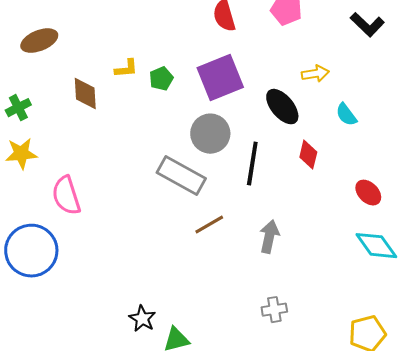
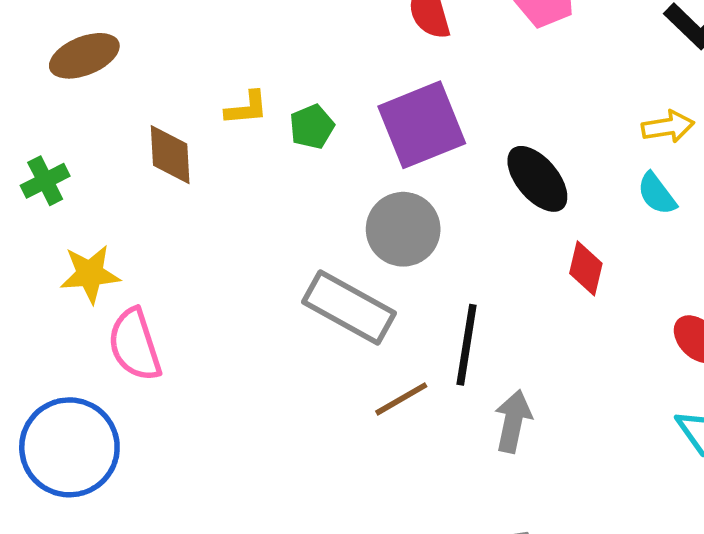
yellow arrow: (315, 74) -> (668, 127), moved
yellow star: (21, 154) -> (90, 274), moved
black line: (252, 164) -> (467, 345), moved

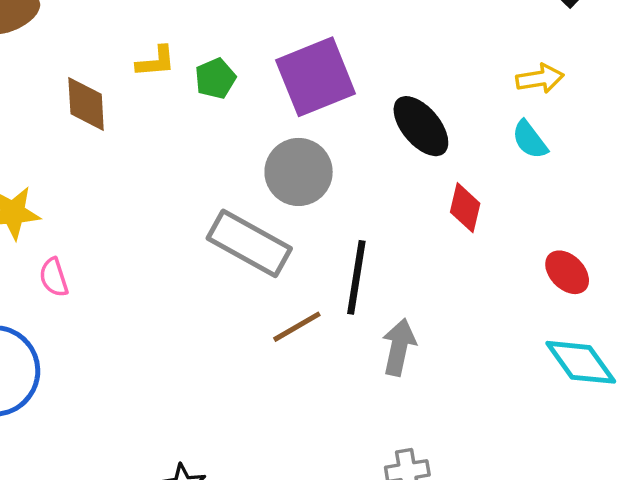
pink semicircle: (135, 345) -> (54, 277), size x0.6

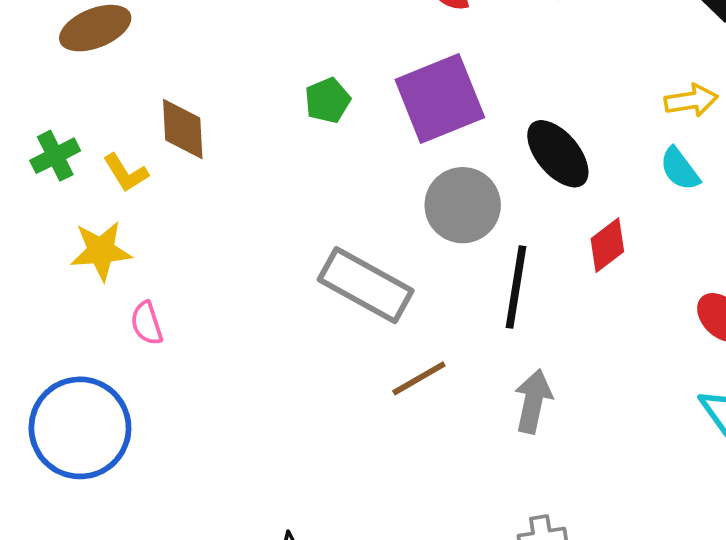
yellow L-shape: (156, 62) -> (126, 173), moved, turned 63
gray circle: (299, 172) -> (463, 205), moved
red diamond: (465, 208) -> (607, 245), turned 39
black line: (356, 277) -> (516, 287), moved

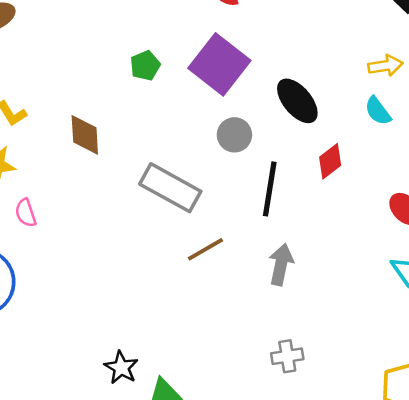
purple square: (440, 99) -> (219, 64), turned -30
brown diamond: (183, 129) -> (85, 135), moved
gray circle: (463, 205) -> (234, 135), size x0.7

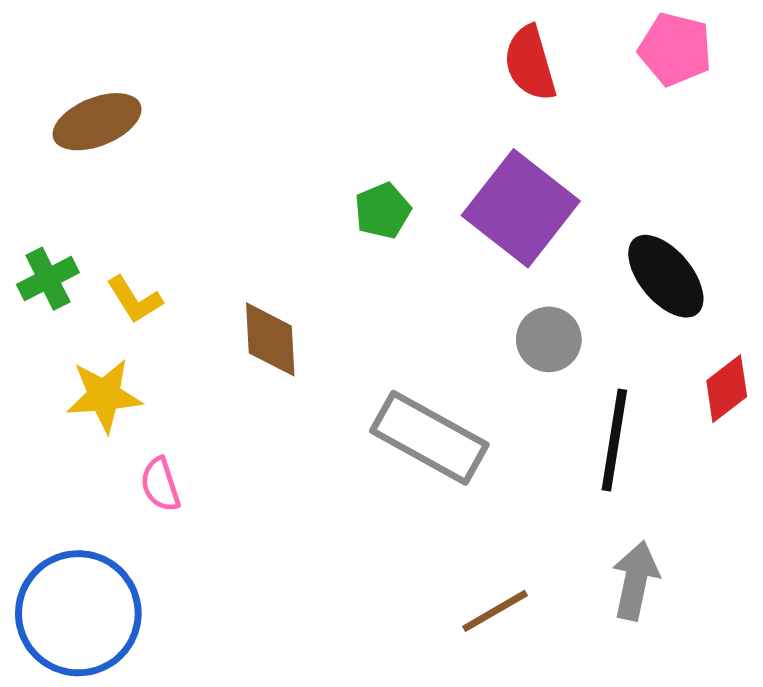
brown line: (206, 249) -> (495, 611), moved

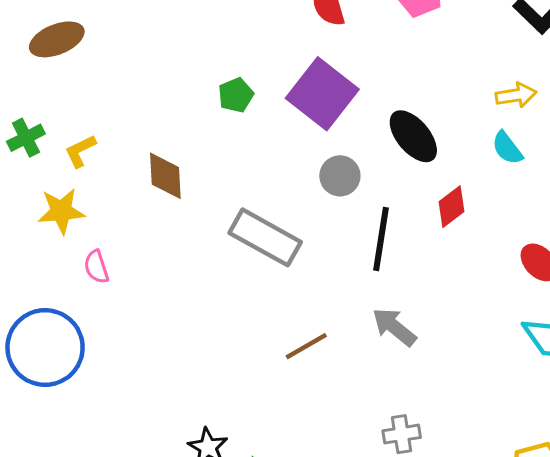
yellow L-shape: (135, 300) -> (80, 151), turned 96
gray arrow: (635, 580) -> (394, 327), turned -63

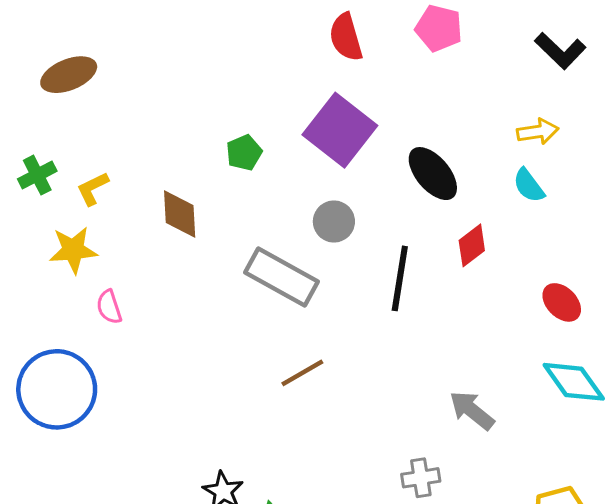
green pentagon: (236, 95) -> (244, 153), moved
gray circle: (340, 176) -> (334, 222), moved
gray arrow: (394, 327) -> (472, 410), moved
brown line: (306, 346) -> (302, 373), moved

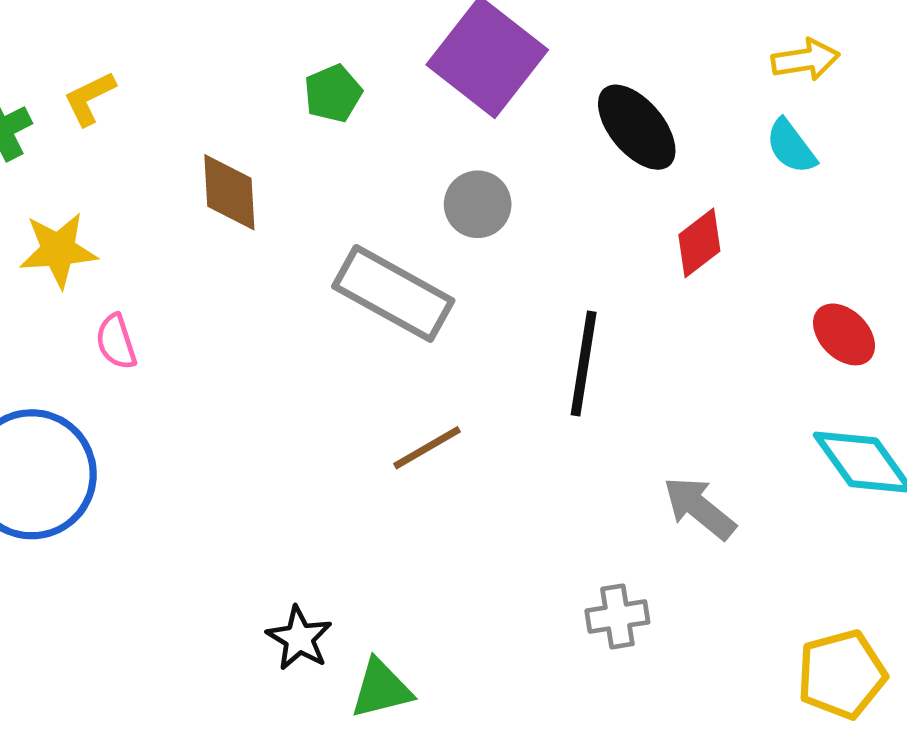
yellow L-shape: (93, 189) -> (90, 98), moved
black line: (400, 278) -> (584, 363), moved

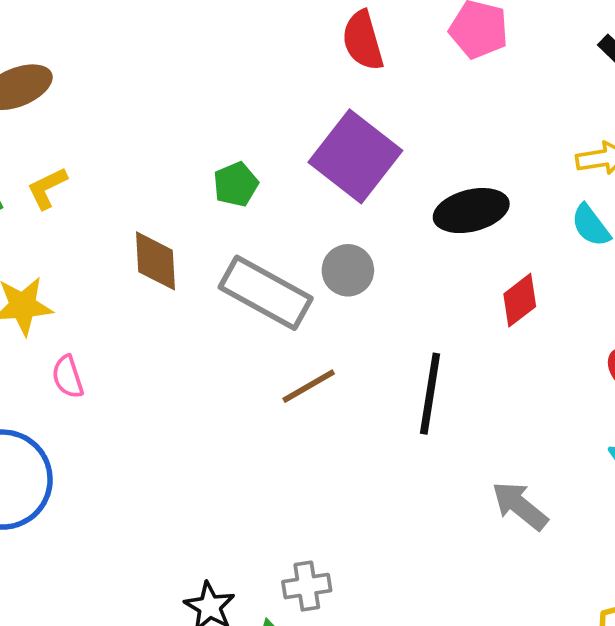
black ellipse: (637, 127) -> (471, 211), turned -64
gray rectangle: (393, 293) -> (266, 293), moved
brown line: (427, 448) -> (309, 386), moved
gray cross: (617, 616) -> (307, 586), moved

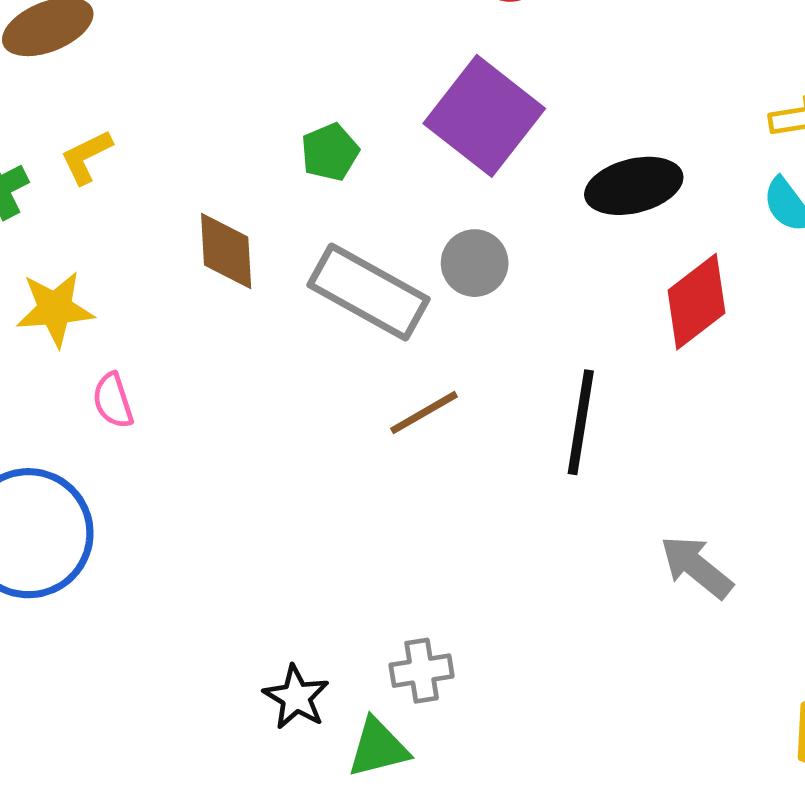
red diamond: (520, 300) -> (696, 302), size x1.4

